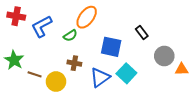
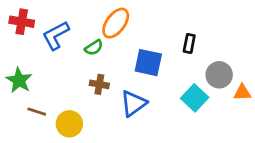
black rectangle: (142, 32) -> (189, 43), turned 48
cyan square: (126, 73) -> (195, 98), moved
brown line: (35, 74) -> (37, 112), moved
yellow circle: (56, 82) -> (69, 124), moved

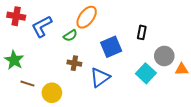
blue square: (148, 63) -> (111, 47), turned -35

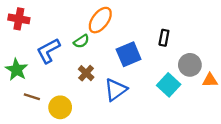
blue L-shape: (42, 26) -> (48, 51), moved
brown cross: (74, 63) -> (86, 73), turned 32

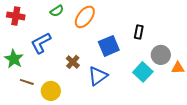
green semicircle: (81, 41) -> (57, 11), moved

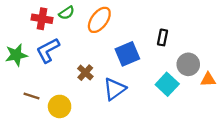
red cross: (16, 16) -> (42, 19), moved
green star: (14, 59) -> (16, 55), moved, turned 30

